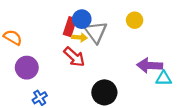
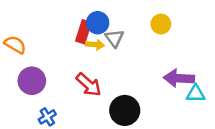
gray triangle: (96, 32) -> (114, 38), size x0.7
red arrow: (74, 57) -> (89, 85), moved

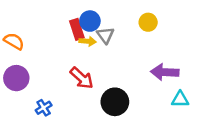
red rectangle: (83, 32) -> (77, 29), turned -36
purple circle: (32, 81) -> (16, 78), moved
cyan triangle: (196, 94) -> (180, 99), moved

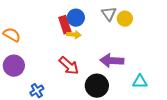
gray triangle: (105, 35) -> (109, 14), moved
purple arrow: (165, 72) -> (112, 61), moved
cyan triangle: (180, 99) -> (140, 82), moved

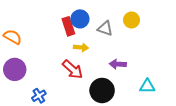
gray triangle: (109, 14) -> (105, 28), moved, turned -35
yellow arrow: (74, 35) -> (81, 47), moved
purple arrow: (112, 61) -> (118, 64), size x0.7

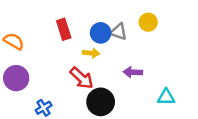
blue circle: (80, 19) -> (101, 33), moved
red rectangle: (68, 26) -> (64, 29), moved
black circle: (102, 90) -> (101, 102), moved

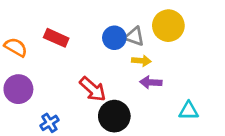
yellow circle: (148, 22) -> (168, 26), size x1.5
red rectangle: (64, 29) -> (56, 38), moved, turned -48
yellow arrow: (91, 53) -> (141, 61), moved

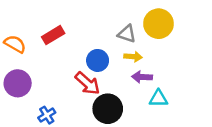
red rectangle: (56, 38) -> (53, 35), turned -55
blue circle: (114, 38) -> (98, 60), moved
cyan triangle: (189, 111) -> (158, 99), moved

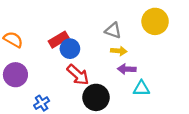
yellow circle: (158, 24) -> (155, 21), moved
red rectangle: (53, 35) -> (59, 40), moved
blue circle: (98, 60) -> (70, 49), moved

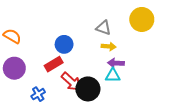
red rectangle: (59, 40) -> (54, 64), moved
red arrow: (78, 75) -> (71, 82), moved
cyan triangle: (141, 88) -> (113, 75), moved

